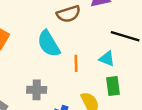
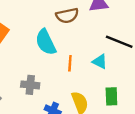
green rectangle: (113, 86) -> (111, 96), moved

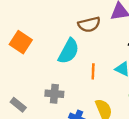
cyan semicircle: (46, 42) -> (69, 51), turned -124

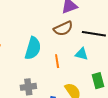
brown semicircle: (89, 24) -> (63, 28), moved

